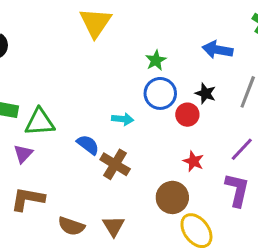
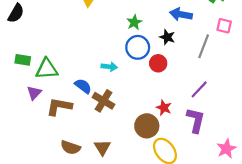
black star: (205, 93) -> (167, 37), moved
red star: (193, 161) -> (164, 108), moved
brown L-shape: (28, 199) -> (59, 107), moved

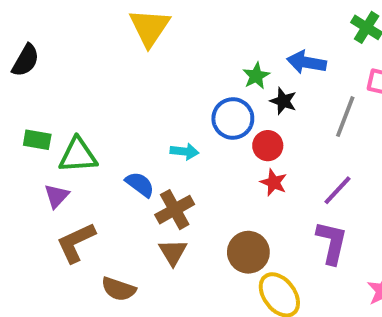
green star: (134, 22) -> (256, 76), moved
brown cross: (104, 101) -> (175, 210), turned 30
brown L-shape: (59, 107) -> (76, 243), moved, turned -35
red star: (164, 108) -> (274, 182), moved
brown triangle: (102, 147) -> (173, 252), moved

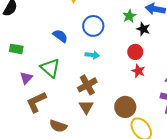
blue circle: (233, 119) -> (93, 26), moved
green triangle: (78, 155) -> (50, 68), moved, turned 45
blue semicircle: (140, 184) -> (60, 36), moved

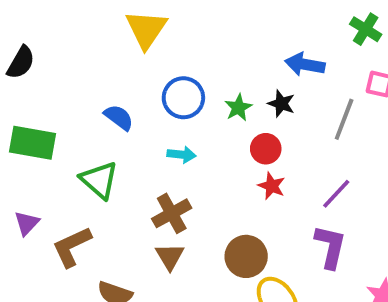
green star: (129, 16) -> (238, 108), moved
green rectangle: (16, 49) -> (33, 143), size x1.6
purple triangle: (26, 78) -> (27, 223), moved

